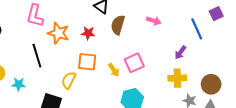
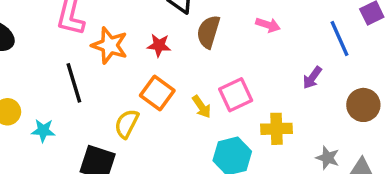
orange square: (87, 62) -> (157, 93), turned 30
yellow cross: (177, 78) -> (276, 129), moved
brown circle: (211, 84) -> (363, 105), moved

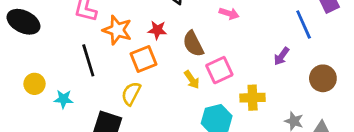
pink arrow: (268, 25) -> (229, 13), moved
brown semicircle: (208, 32) -> (193, 44), moved, turned -44
orange square: (157, 93) -> (144, 59), moved, turned 32

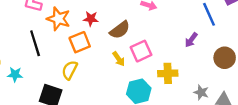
brown semicircle: (193, 44) -> (120, 30), turned -100

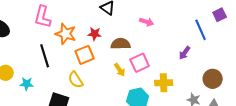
brown semicircle: (120, 30) -> (121, 44), turned -144
brown circle: (225, 58) -> (213, 79), moved
yellow semicircle: (70, 70) -> (76, 80), turned -60

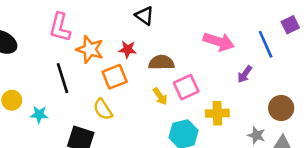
pink arrow: (147, 22) -> (219, 42), moved, size x1.6

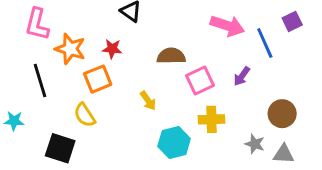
pink arrow: (219, 42) -> (227, 26), moved
brown semicircle: (161, 62) -> (171, 56), moved
pink square: (186, 87) -> (200, 81), moved

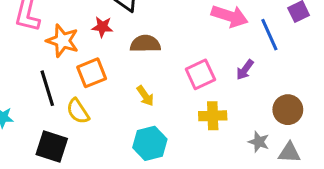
red star: (112, 49) -> (102, 27), moved
brown semicircle: (171, 56) -> (145, 44), moved
black line: (40, 81) -> (47, 88), moved
cyan hexagon: (174, 142) -> (150, 143), moved

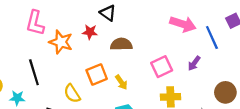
orange square: (92, 73) -> (97, 74), moved
black line: (47, 88) -> (34, 72), moved

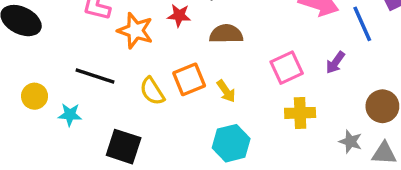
black line: (34, 72) -> (95, 76), turned -55
yellow semicircle: (72, 94) -> (152, 91), moved

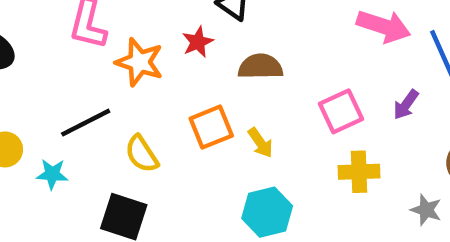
red star: (179, 15) -> (198, 42), turned -30
black line: (95, 76) -> (86, 123), turned -45
yellow semicircle: (152, 91) -> (142, 154), moved

